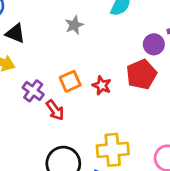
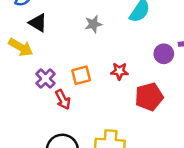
red pentagon: (141, 74) -> (149, 97), moved
red star: (102, 85) -> (119, 71), moved, turned -30

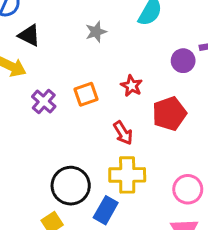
red star: (119, 71) -> (132, 86), turned 30
red arrow: (63, 100) -> (123, 133), moved

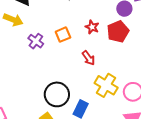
red pentagon: (169, 114) -> (118, 32), moved
yellow cross: (127, 175) -> (106, 85), moved, turned 35

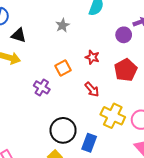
red pentagon: (118, 32) -> (126, 70), moved
purple cross: (36, 41) -> (42, 87), moved

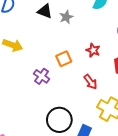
black triangle: (19, 35) -> (45, 11), moved

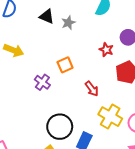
red star: (93, 50) -> (106, 50), moved

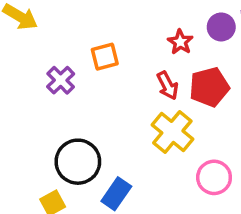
red arrow: (92, 89) -> (167, 85), moved
yellow cross: (110, 117) -> (172, 132), moved

